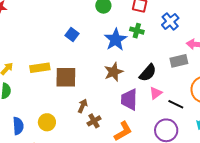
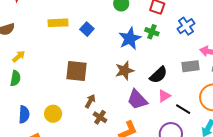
yellow rectangle: (40, 68) -> (58, 23), moved
purple trapezoid: (129, 100) -> (137, 100), turned -50
brown cross: (94, 121) -> (100, 117), turned -32

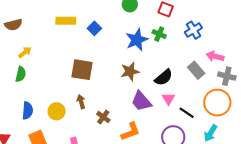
gray rectangle: (191, 66) -> (196, 70), turned 54
pink triangle: (164, 96) -> (168, 99), turned -32
brown arrow: (90, 101) -> (81, 102), moved, turned -48

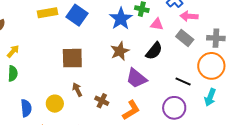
blue square: (94, 28) -> (77, 15), size x1.5
pink arrow: (215, 56) -> (189, 16), moved
pink triangle: (168, 99) -> (157, 24), moved, turned -40

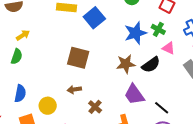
black semicircle: (154, 51) -> (151, 65), moved
black line: (183, 82) -> (162, 108), moved
brown arrow: (77, 90) -> (74, 90), turned -88
yellow circle: (55, 104) -> (48, 106), moved

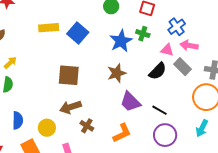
pink triangle: (169, 48) -> (167, 50), moved
black semicircle: (151, 65) -> (158, 71), moved
brown arrow: (74, 90) -> (70, 107), size x1.5
brown cross: (95, 107) -> (87, 126), moved

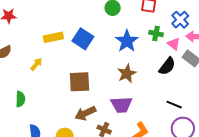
green cross: (143, 34) -> (156, 34), moved
pink triangle: (167, 50) -> (174, 44), turned 32
yellow arrow: (10, 63) -> (36, 64), moved
purple trapezoid: (130, 102) -> (121, 105), moved, turned -40

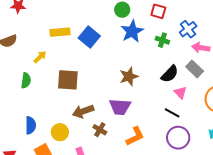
blue star: (127, 41) -> (132, 31), moved
pink triangle: (174, 44) -> (180, 93), moved
brown square: (79, 82) -> (68, 80), moved
green semicircle: (20, 99) -> (26, 80), moved

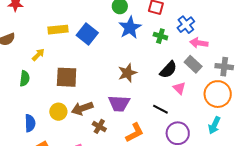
black line: (172, 113) -> (160, 109), moved
yellow circle: (60, 132) -> (58, 112), moved

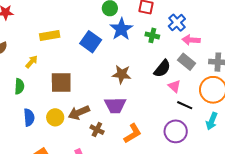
blue square: (87, 34) -> (91, 42), moved
brown star: (127, 73) -> (122, 74), turned 30
black line: (160, 109) -> (185, 105), moved
blue semicircle: (30, 123) -> (29, 117), moved

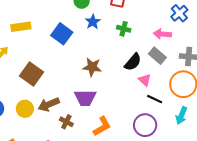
blue cross: (177, 23) -> (179, 13), moved
blue star: (121, 29) -> (93, 22), size x0.7
brown square: (61, 82) -> (32, 74), turned 35

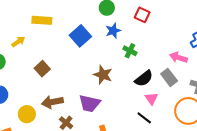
green cross: (124, 29) -> (130, 51), moved
brown square: (32, 74) -> (42, 69), size x0.7
black line: (155, 99) -> (144, 118), moved
yellow circle: (25, 109) -> (27, 114), moved

